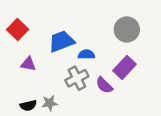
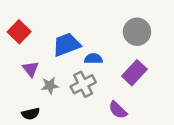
purple triangle: (28, 64) -> (31, 69), turned 42
purple semicircle: (104, 85) -> (118, 110), moved
gray star: (50, 103) -> (50, 86), moved

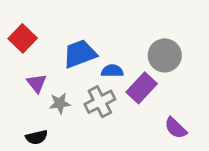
gray circle: (137, 32) -> (165, 55), moved
purple rectangle: (134, 73) -> (142, 88), moved
purple semicircle: (118, 110) -> (176, 128), moved

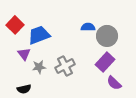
blue trapezoid: (80, 54) -> (39, 35), moved
blue semicircle: (112, 71) -> (88, 27), moved
purple rectangle: (142, 88) -> (105, 62), moved

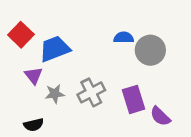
purple rectangle: (105, 62) -> (133, 99), moved, turned -60

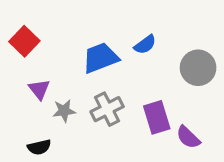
blue semicircle: (124, 38) -> (145, 45), turned 144
blue trapezoid: (55, 49) -> (100, 58), moved
gray circle: (150, 50) -> (198, 68), moved

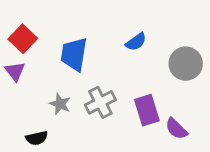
blue trapezoid: (100, 58) -> (74, 54), moved, turned -60
purple triangle: (39, 89) -> (15, 71), moved
gray star: (64, 111) -> (60, 104), turned 30

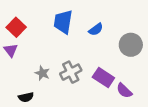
blue trapezoid: (74, 54) -> (63, 22), moved
purple rectangle: (147, 110) -> (103, 78), turned -40

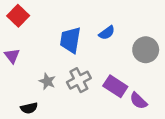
blue trapezoid: (63, 22) -> (70, 40), moved
red square: (16, 27) -> (18, 16), moved

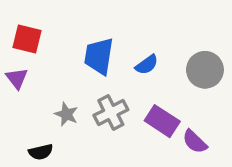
red square: (18, 16) -> (27, 39), moved, turned -30
blue semicircle: (107, 33) -> (147, 65), moved

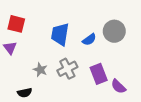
gray circle: (205, 70) -> (114, 31), moved
purple rectangle: (162, 121) -> (99, 74), turned 36

